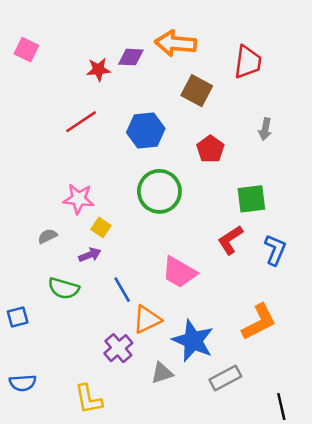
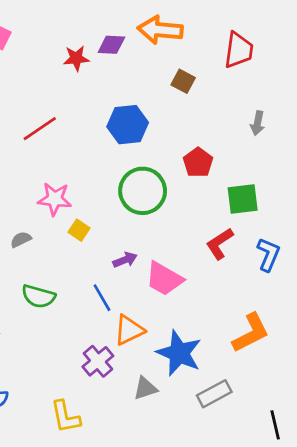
brown square: (197, 91) -> (183, 81), size x0.7
red line: (81, 122) -> (40, 129), moved
red pentagon: (210, 149) -> (198, 162), moved
purple arrow: (90, 255) -> (125, 260), moved

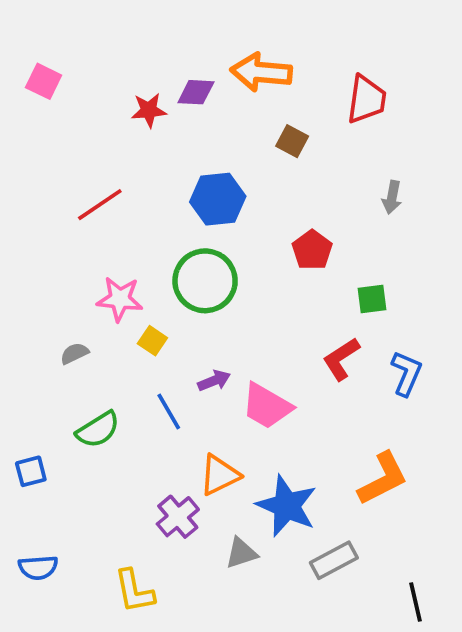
green circle: (143, 191) -> (205, 281), moved
green square: (243, 199) -> (372, 299), size x0.7
green semicircle: (38, 296) -> (98, 430), turned -48
blue line: (102, 298) -> (169, 411), moved

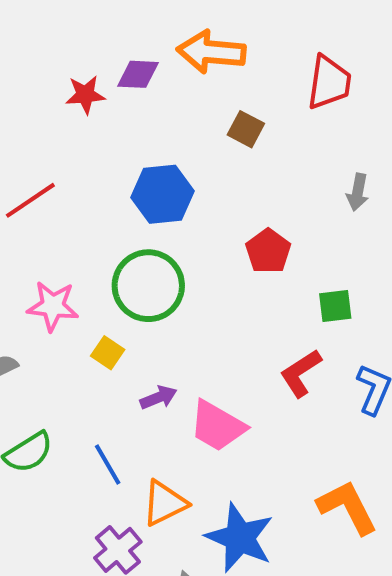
yellow square: (152, 341) -> (108, 353), moved
blue line: (169, 411) -> (108, 465), moved
orange L-shape: (383, 479) -> (347, 507), turned -90

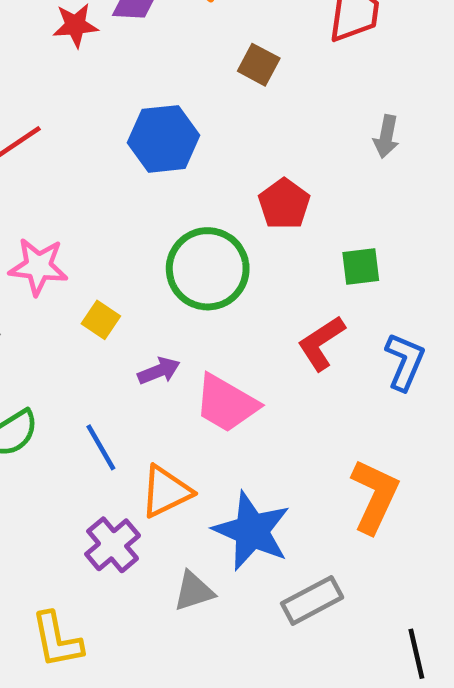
green circle: (148, 286) -> (208, 269), moved
orange L-shape: (347, 507) -> (375, 496), turned 52

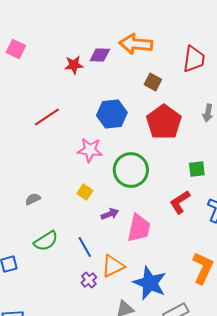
red pentagon: (284, 204) -> (164, 122), moved, size x1.6
pink star: (38, 266) -> (90, 150), moved
pink trapezoid: (226, 403) -> (139, 228), turned -108
purple cross: (113, 545) -> (89, 280), moved, size x0.7

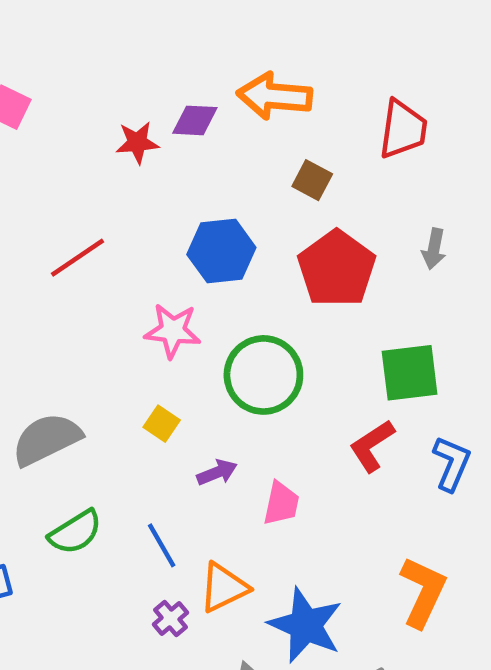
green square: (197, 169) -> (410, 373), size x1.6
gray semicircle: (33, 199) -> (47, 439), size x2.0
pink trapezoid: (139, 228) -> (281, 503), size x0.7

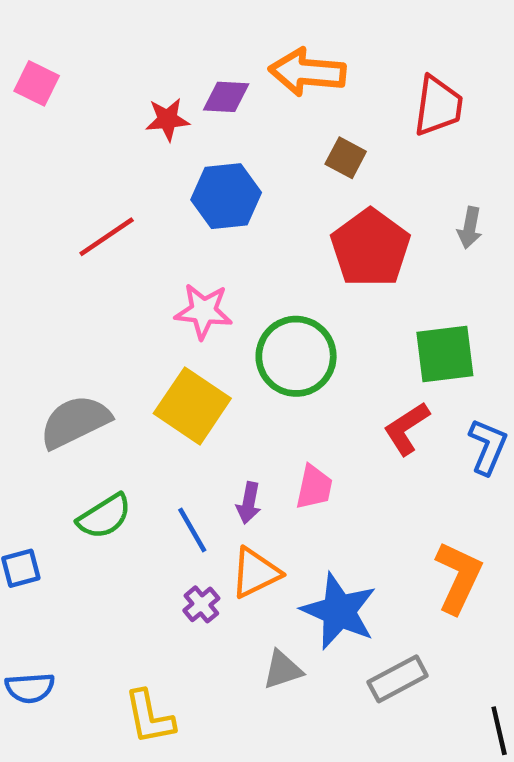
blue hexagon: (221, 251) -> (226, 196), moved
yellow square: (162, 424) -> (192, 406), size x2.0
purple arrow: (217, 472) -> (249, 503), moved, turned 123

